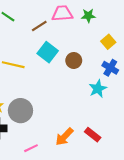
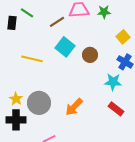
cyan star: (98, 89) -> (113, 82), turned 30
red rectangle: (93, 135) -> (116, 109), moved
orange arrow: (64, 137) -> (74, 107), moved

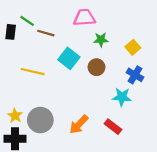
green star: (104, 12) -> (101, 40), moved
brown line: (57, 22) -> (46, 33), moved, turned 49
red rectangle: (116, 109) -> (113, 127), moved

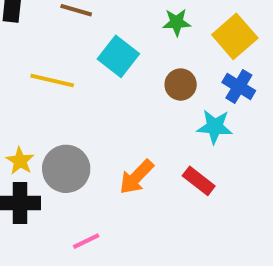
yellow square: (133, 47) -> (235, 36), size x1.5
brown circle: (96, 67) -> (181, 85), moved

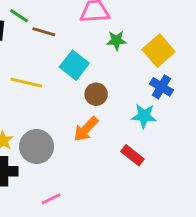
brown circle: (181, 85) -> (96, 94), moved
orange arrow: (136, 177) -> (86, 129), moved

